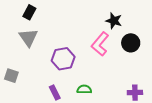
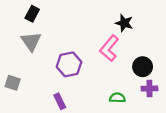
black circle: (131, 43) -> (143, 67), moved
green semicircle: (84, 89) -> (117, 98), moved
purple cross: (135, 93) -> (149, 89), moved

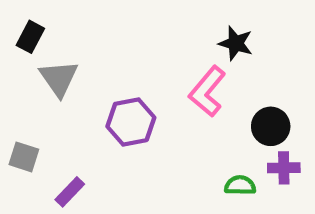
black rectangle: (32, 14) -> (30, 37), moved
green semicircle: (117, 98) -> (240, 185), moved
purple rectangle: (60, 101) -> (70, 192), moved, turned 70

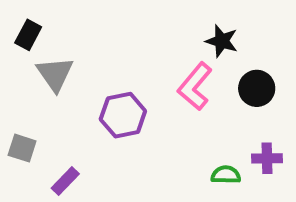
black circle: (271, 126) -> (257, 88), moved

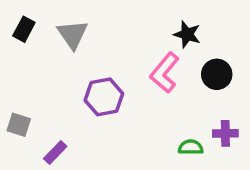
gray triangle: (55, 74) -> (73, 34), moved

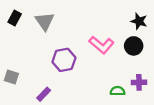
black star: (187, 34) -> (139, 21), moved
pink L-shape: (165, 73) -> (101, 45), turned -90
purple rectangle: (55, 152) -> (44, 94), moved

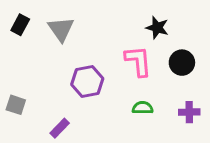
black star: (139, 21) -> (157, 28), moved
pink L-shape: (101, 45) -> (138, 61), turned -135
green semicircle: (118, 91) -> (143, 108), moved

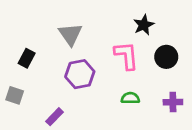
black rectangle: (20, 25) -> (27, 58), moved
black star: (157, 28) -> (144, 25), turned 30
gray triangle: (61, 29) -> (70, 34), moved

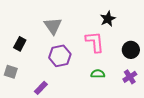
black circle: (166, 57) -> (131, 50), moved
purple cross: (173, 102) -> (130, 77), turned -32

